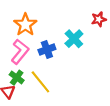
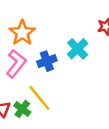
green cross: (17, 78) -> (22, 109), moved

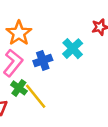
green cross: (22, 109) -> (19, 88), moved

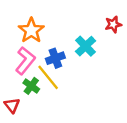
yellow line: (36, 96) -> (48, 77), moved

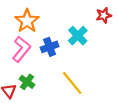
yellow line: (48, 77) -> (72, 83), moved
green cross: (31, 86) -> (27, 82), moved

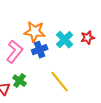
red star: (104, 15) -> (88, 38), moved
orange star: (27, 21) -> (35, 32), moved, turned -30

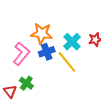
yellow line: (60, 82) -> (67, 62), moved

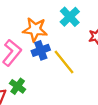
cyan cross: (72, 42) -> (70, 17), moved

